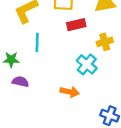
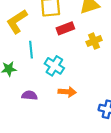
cyan cross: (87, 64) -> (54, 66), moved
purple semicircle: (20, 82) -> (29, 95), moved

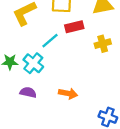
cyan line: (31, 50) -> (50, 41), moved, turned 48
cyan cross: (54, 66) -> (33, 63), moved

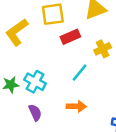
cyan line: (50, 41) -> (80, 73), moved
purple semicircle: (28, 92) -> (35, 113), turned 63

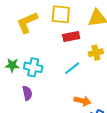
cyan cross: (35, 82) -> (33, 67), turned -30
orange arrow: (76, 106) -> (82, 101), moved

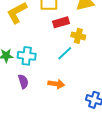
yellow cross: (96, 53) -> (78, 36), moved, turned 32
orange arrow: (82, 101) -> (56, 84), moved

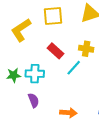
red rectangle: (61, 22) -> (55, 51), moved, turned 63
orange arrow: (56, 84) -> (68, 113), moved

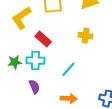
red rectangle: (55, 51) -> (43, 39), moved
cyan line: (74, 68) -> (68, 69), moved

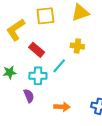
cyan cross: (35, 61) -> (38, 76), moved
cyan line: (68, 69) -> (59, 66), moved

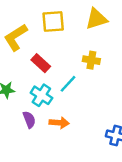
cyan cross: (38, 76) -> (41, 95), turned 30
orange arrow: (62, 107) -> (59, 123), moved

